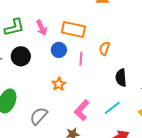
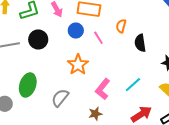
pink line: (81, 59) -> (98, 38), turned -32
black semicircle: (121, 78) -> (140, 43), moved
orange star: (59, 84) -> (78, 65), size x1.5

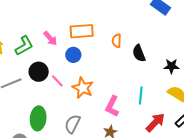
pink line: (98, 38) -> (57, 81), moved
cyan line: (133, 85) -> (141, 96), turned -30

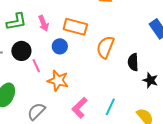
orange semicircle: (117, 41) -> (105, 47), size x1.6
black semicircle: (139, 53) -> (133, 62), moved
black star: (171, 66) -> (150, 80), moved
orange star: (83, 88) -> (58, 81), turned -30

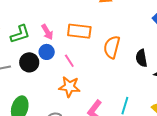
blue circle: (60, 46) -> (47, 52), moved
pink line: (36, 66) -> (69, 61), moved

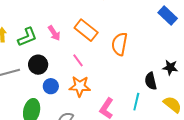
orange rectangle: (79, 31) -> (86, 30), turned 35
blue circle: (47, 52) -> (51, 86), moved
black semicircle: (141, 58) -> (151, 81), moved

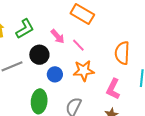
pink arrow: (54, 33) -> (58, 36), moved
orange semicircle: (120, 44) -> (122, 53), moved

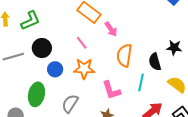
pink arrow: (58, 36) -> (111, 29), moved
pink L-shape: (113, 89) -> (111, 90), turned -50

